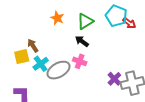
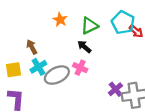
yellow square: (22, 57) -> (13, 70), moved

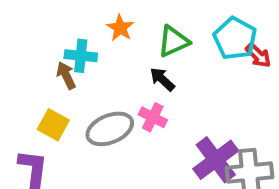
cyan cross: (38, 67) -> (81, 56), moved, turned 35
yellow square: (13, 70) -> (53, 125), moved, turned 35
purple cross: (115, 89) -> (216, 160), size x1.6

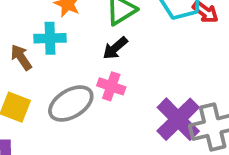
cyan cross: (81, 56) -> (50, 38), moved
black arrow: (162, 79) -> (115, 48), turned -76

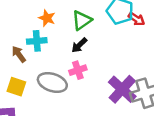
pink cross: (111, 86) -> (78, 70), turned -35
gray ellipse: (71, 104) -> (52, 82), turned 52

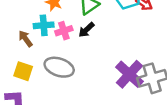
pink cross: (78, 70) -> (64, 31), moved

